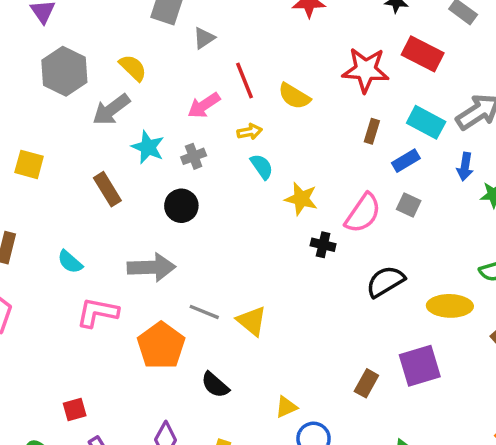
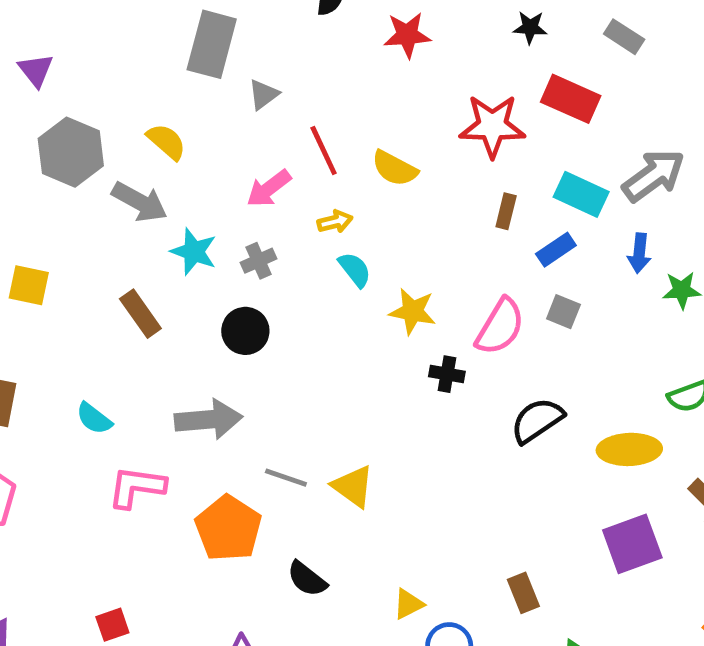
gray arrow: (111, 110) -> (140, 202), turned -111
purple square: (420, 366) -> (632, 544), moved
brown rectangle: (366, 383) -> (523, 593), moved, turned -48

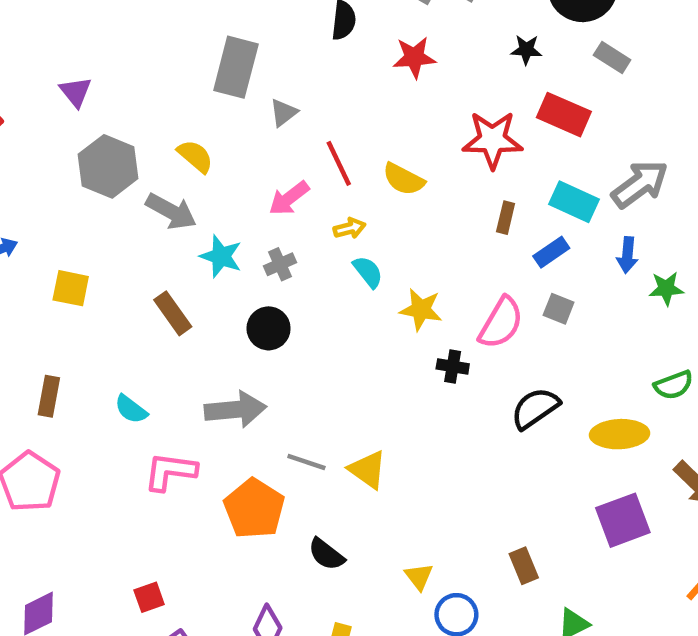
yellow triangle: (408, 604) -> (419, 577), turned -40

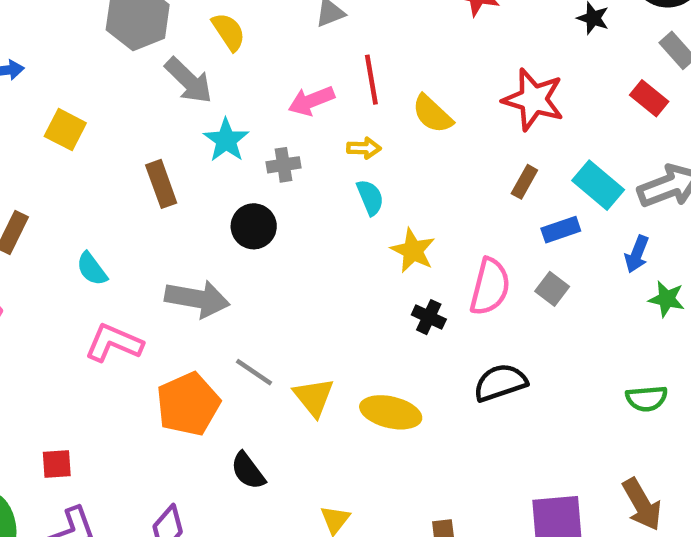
red rectangle: (564, 115) -> (649, 98), moved, size x0.7
pink semicircle: (501, 323) -> (490, 287), turned -32
yellow ellipse: (620, 434) -> (391, 412), moved

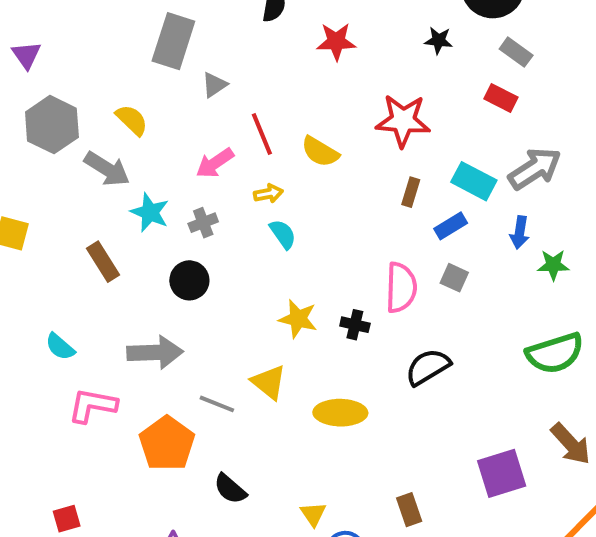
yellow star: (413, 251) -> (298, 319), moved
yellow triangle: (314, 397) -> (269, 382), moved
green semicircle: (647, 399) -> (555, 353), size x1.6

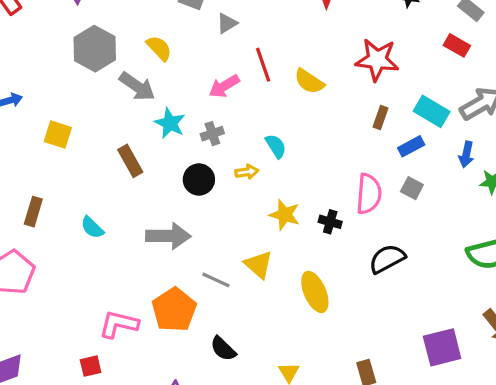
yellow arrow: (268, 193) -> (247, 172), moved
pink L-shape: (93, 405) -> (119, 324), moved
yellow ellipse: (340, 413) -> (315, 292), turned 63

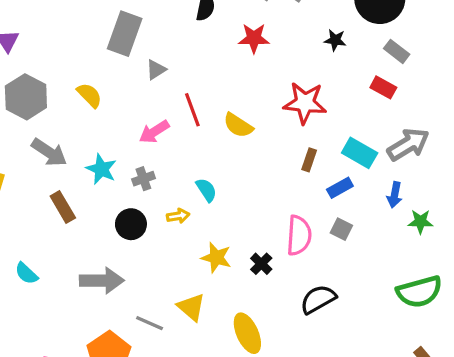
gray arrow: (137, 86) -> (49, 152), moved
black cross: (330, 222) -> (261, 264), turned 30

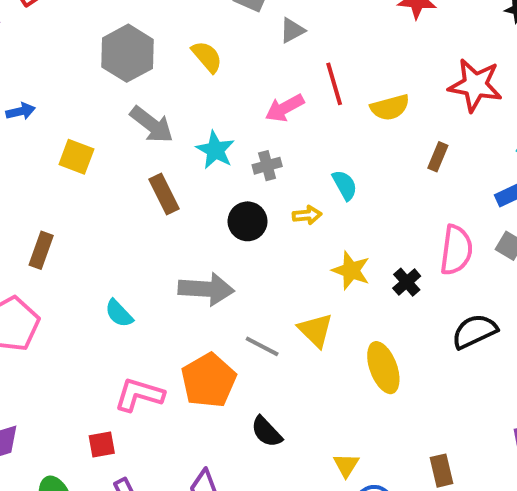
yellow semicircle: (238, 125) -> (390, 107), turned -52
brown rectangle: (309, 160) -> (438, 157), moved
cyan semicircle: (26, 273) -> (119, 313), moved

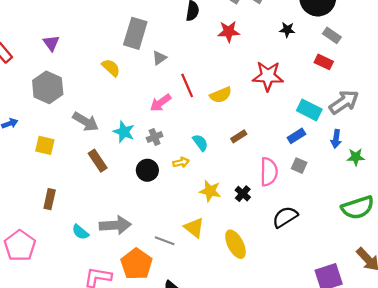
gray hexagon: (127, 53) -> (48, 87), moved
yellow semicircle: (207, 57) -> (111, 68), moved
brown rectangle: (438, 157) -> (239, 136), moved, turned 42
brown rectangle: (41, 250) -> (50, 199), moved
gray arrow: (206, 289) -> (115, 225), moved

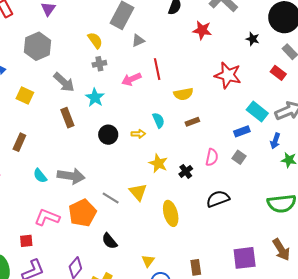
yellow semicircle: (221, 95) -> (183, 94), moved
gray cross: (155, 137) -> (99, 64), moved
pink semicircle: (269, 172) -> (212, 157), size x0.7

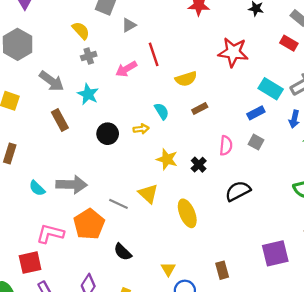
red square: (26, 241) -> (30, 263), size x1.5

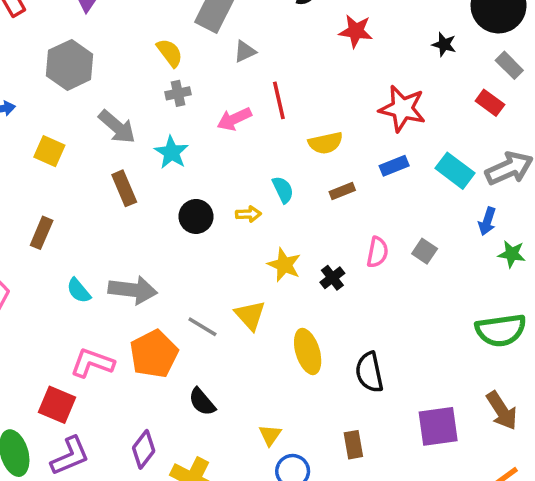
blue rectangle: (256, 113) -> (394, 166), moved
black semicircle: (238, 191) -> (369, 372), moved, turned -80
red square: (30, 263) -> (57, 405), turned 30

